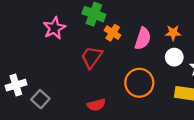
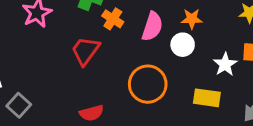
white circle: (174, 57) -> (183, 45), moved

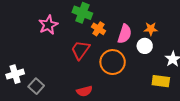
orange circle: (148, 84) -> (113, 62), moved

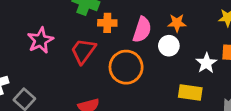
pink star: (48, 25) -> (40, 40), moved
orange cross: (98, 29) -> (107, 23), turned -32

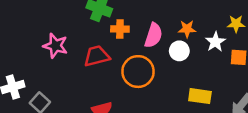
pink star: (40, 40) -> (55, 46), turned -30
red trapezoid: (83, 51) -> (97, 56), turned 40
white star: (206, 63) -> (215, 42), moved

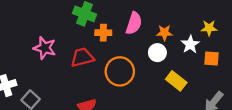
pink semicircle: (153, 35) -> (134, 23), moved
yellow rectangle: (200, 96) -> (176, 81), moved, turned 30

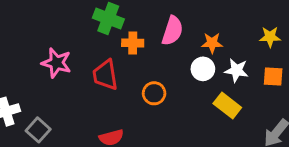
white star: (190, 44) -> (236, 70), moved, turned -30
red trapezoid: (82, 57) -> (105, 75), turned -85
orange circle: (120, 71) -> (154, 93), size x0.6

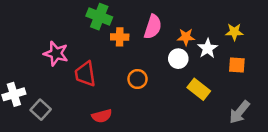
white star: (236, 70) -> (208, 48), moved, turned 30
red trapezoid: (105, 75) -> (85, 74), moved

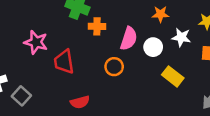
pink semicircle: (153, 27) -> (129, 39), moved
orange star: (186, 37) -> (160, 14), moved
white star: (208, 48) -> (181, 37), turned -30

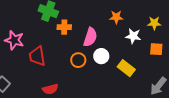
white circle: (153, 47) -> (101, 56), moved

